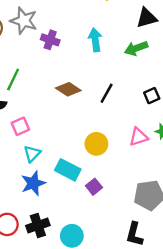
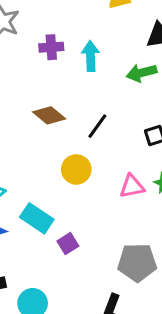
purple cross: (50, 40) -> (51, 47), moved, turned -30
yellow circle: (96, 144) -> (76, 169), moved

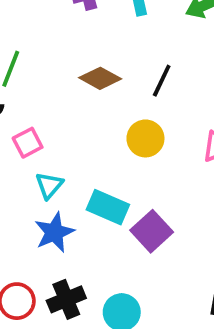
purple square: (68, 244) -> (152, 231), size x1.5

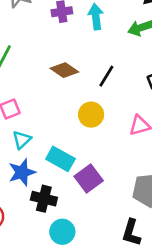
black cross: (66, 299) -> (44, 199), moved, turned 30

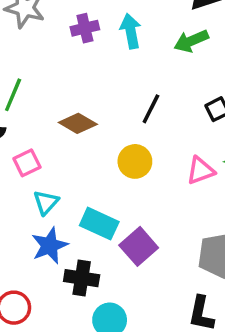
brown diamond: (64, 70) -> (78, 123), moved

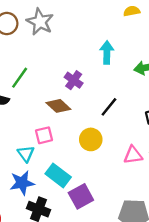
purple cross: (85, 28) -> (74, 80), moved, turned 36
pink square: (27, 163) -> (44, 135), moved
cyan triangle: (46, 202) -> (26, 154), turned -30

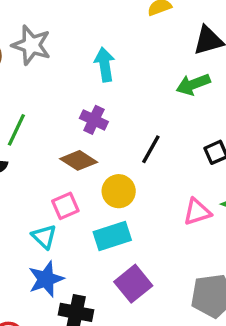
cyan arrow: (107, 52) -> (105, 65), moved
yellow circle: (91, 139) -> (119, 191), moved
cyan rectangle: (58, 175) -> (112, 236), moved, turned -45

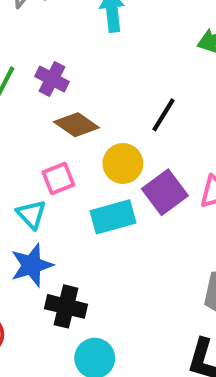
purple cross: (94, 120) -> (52, 79), moved
purple square: (133, 284) -> (165, 192), moved

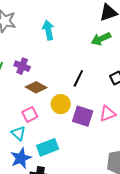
purple square: (165, 192) -> (83, 116), turned -30
cyan rectangle: (113, 217) -> (48, 147), moved

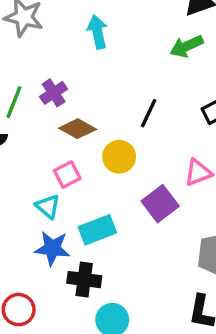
purple cross: (22, 66) -> (54, 93), turned 35
purple square: (83, 116) -> (160, 204), moved, turned 35
blue star: (21, 158) -> (52, 248), turned 30

